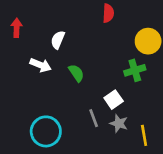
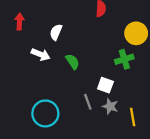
white square: (114, 100) -> (105, 85), turned -35

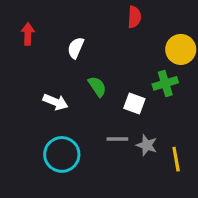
white arrow: (41, 55) -> (56, 102), moved
white square: (105, 85) -> (134, 103), moved
gray line: (88, 102) -> (117, 139), turned -70

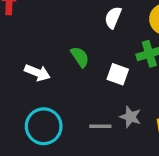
white semicircle: (76, 48) -> (113, 17), moved
gray line: (117, 139) -> (100, 126), moved

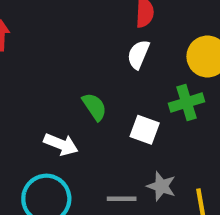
white arrow: (37, 73) -> (61, 144), moved

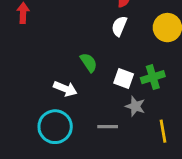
green cross: (186, 102) -> (153, 77), moved
gray star: (161, 186) -> (135, 106), moved

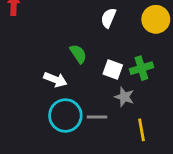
cyan circle: (55, 127) -> (65, 116), moved
yellow line: (163, 131) -> (141, 130), moved

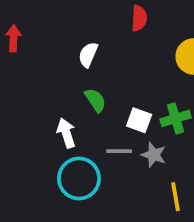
white semicircle: (108, 18) -> (88, 55), moved
white arrow: (55, 80) -> (66, 133), turned -130
gray line: (97, 117) -> (119, 151), moved

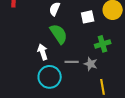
green semicircle: (95, 100) -> (59, 34), size x1.5
white square: (139, 120) -> (88, 17), moved, turned -32

